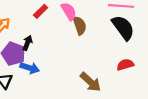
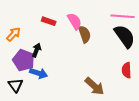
red rectangle: (41, 11) -> (49, 21), turned 64
red semicircle: (125, 65) -> (127, 70), turned -77

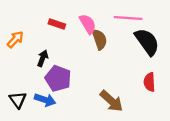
pink line: (123, 16) -> (128, 18), moved
purple pentagon: (24, 60) -> (58, 78), moved
blue arrow: (39, 73) -> (45, 100), moved

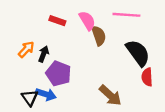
orange arrow: (15, 39) -> (26, 49), moved
black semicircle: (147, 42) -> (138, 53), moved
black triangle: (18, 100) -> (30, 98), moved

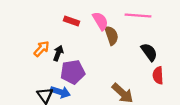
black semicircle: (138, 53) -> (149, 52), size x0.7
purple pentagon: (58, 74) -> (73, 72), turned -30

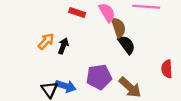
black semicircle: (149, 52) -> (127, 45), moved
purple pentagon: (73, 72) -> (99, 77), moved

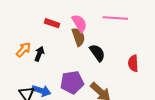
brown semicircle: (119, 27) -> (78, 37), moved
red semicircle: (167, 69) -> (133, 63), moved

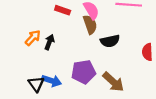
black semicircle: (97, 53) -> (110, 41), turned 114

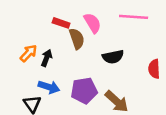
brown semicircle: (90, 25) -> (77, 39), moved
blue arrow: (52, 81) -> (49, 87), moved

